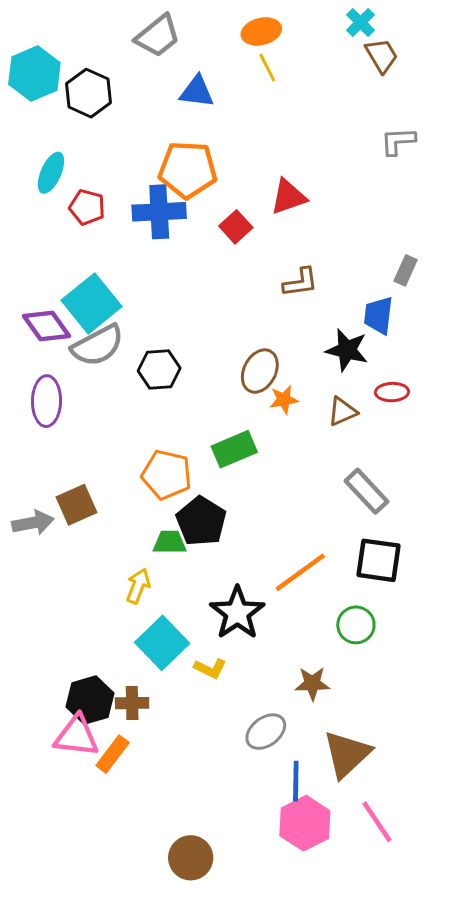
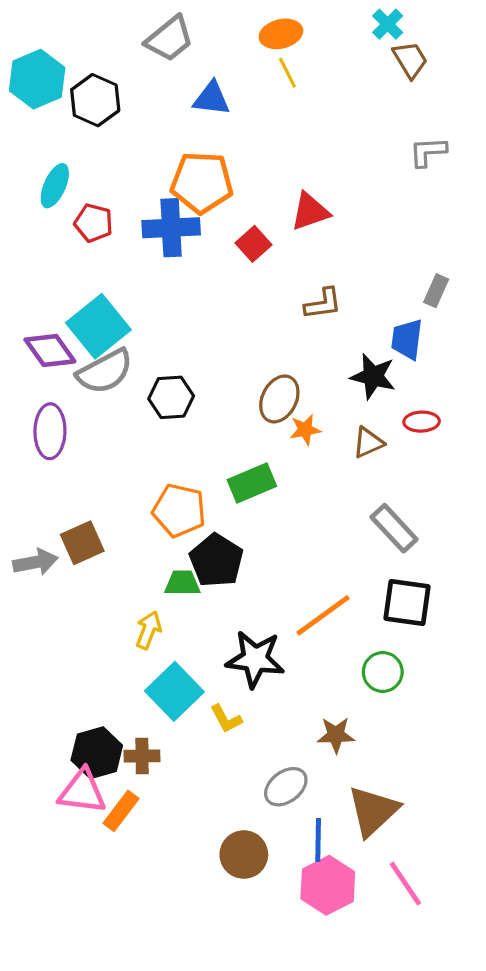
black star: (237, 613) -> (255, 659), turned -30
yellow L-shape: (210, 668) -> (226, 719), turned 36
brown circle: (191, 858) -> (244, 855), moved

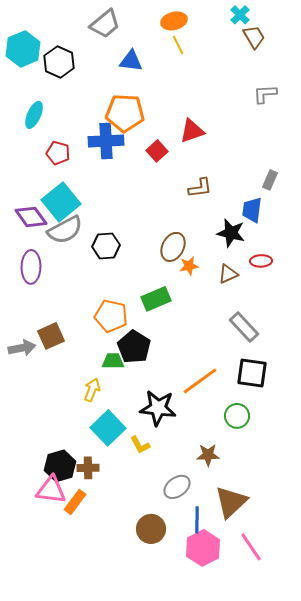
red pentagon: (94, 223) -> (58, 153), moved

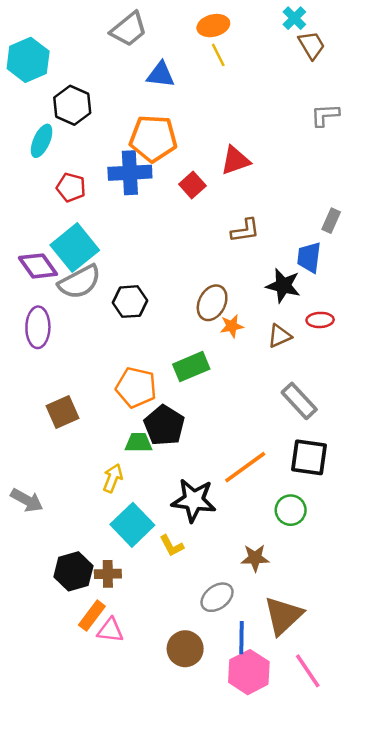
black hexagon: (59, 62) -> (72, 105), moved
gray arrow: (22, 348) -> (27, 500), moved, turned 40
pink triangle: (51, 490) -> (110, 630), moved, size x0.7

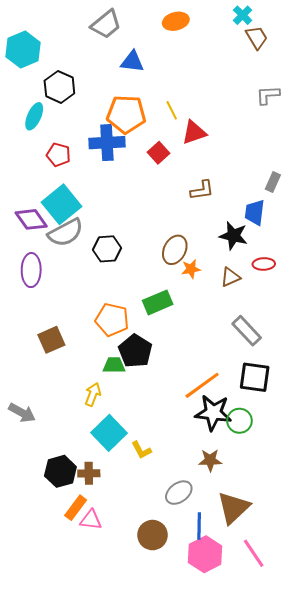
yellow line: (218, 55) -> (172, 110), moved
black star: (194, 500) -> (213, 413), moved

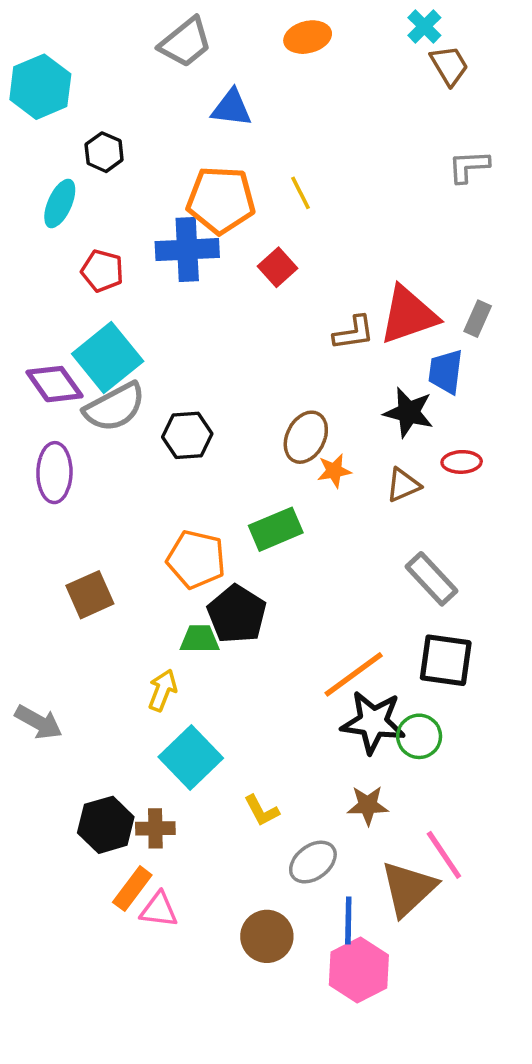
black hexagon: (59, 87) -> (104, 152), size x0.7
red triangle: (194, 132) -> (409, 315), moved, size x1.4
yellow L-shape: (141, 450) -> (262, 811), moved
pink line: (254, 553) -> (444, 855), moved

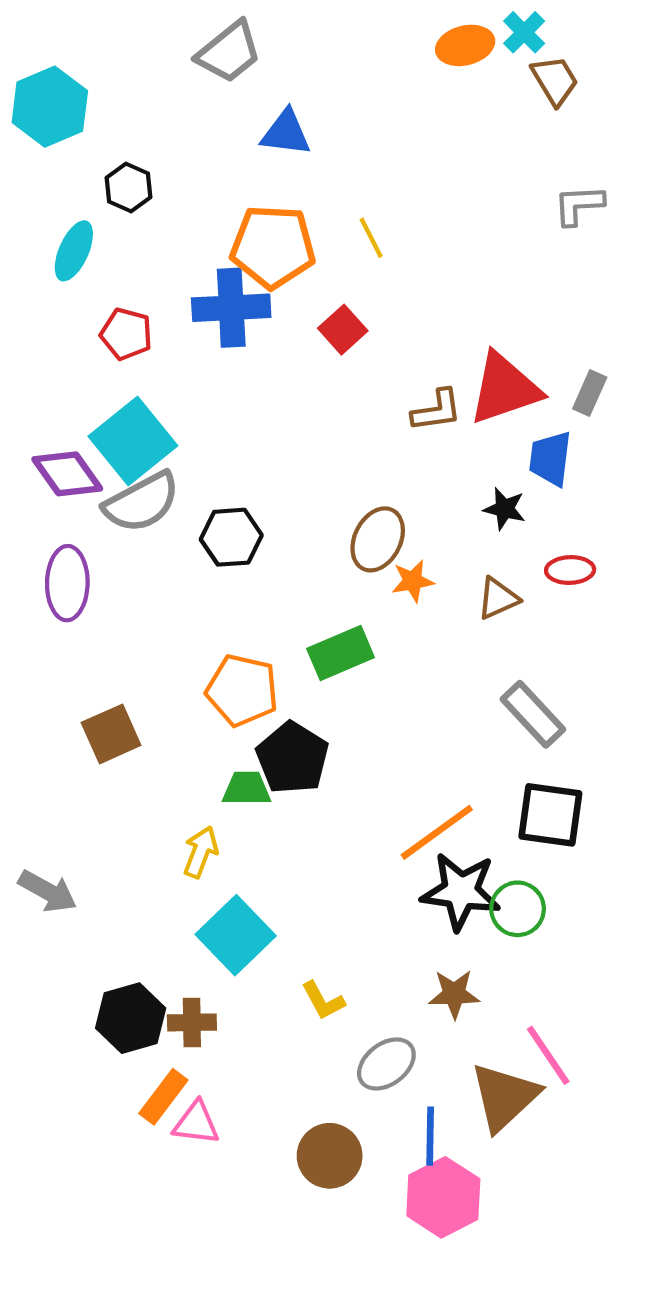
orange ellipse: (308, 37) -> (465, 45), moved
black star: (409, 412) -> (504, 509), size x0.7

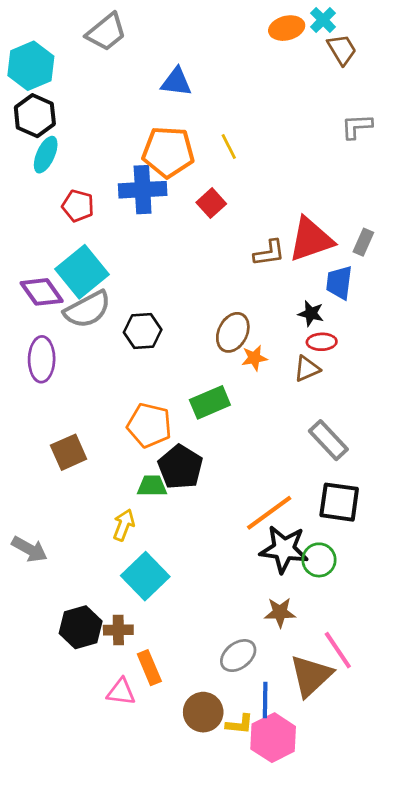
gray trapezoid: (229, 52) -> (106, 32), moved
black hexagon: (128, 187) -> (35, 116), moved, size x1.4
red ellipse: (570, 570) -> (322, 342), moved
yellow L-shape: (323, 1001) -> (240, 724), moved, turned -56
orange rectangle: (163, 1097) -> (149, 668), moved, turned -60

